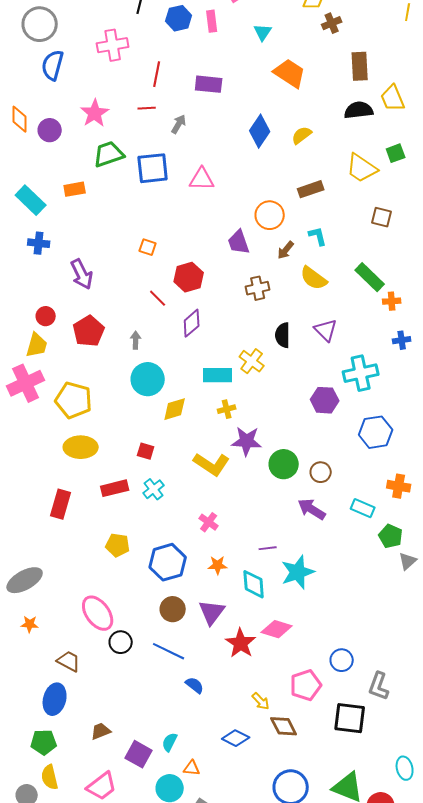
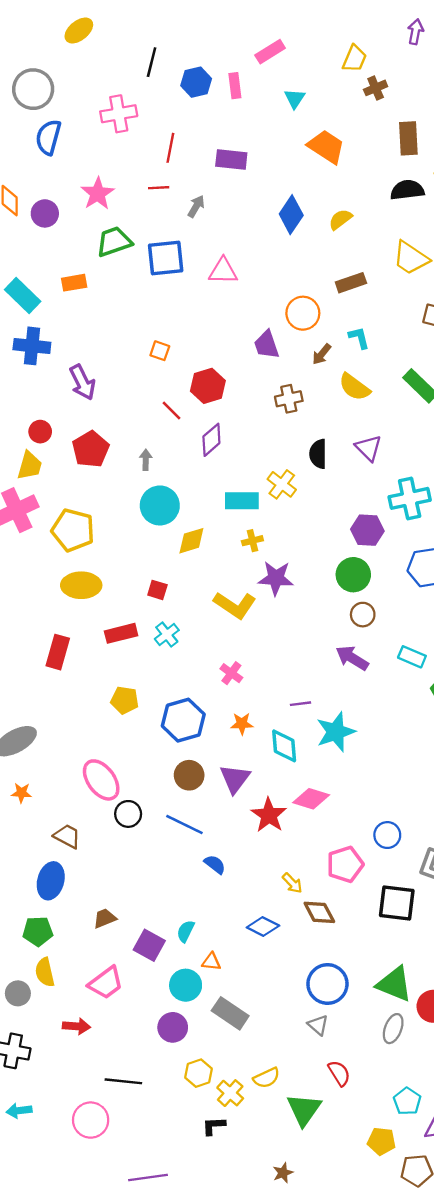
blue cross: (39, 243) -> (32, 346), size x1.4
green circle: (284, 464) -> (353, 575), moved

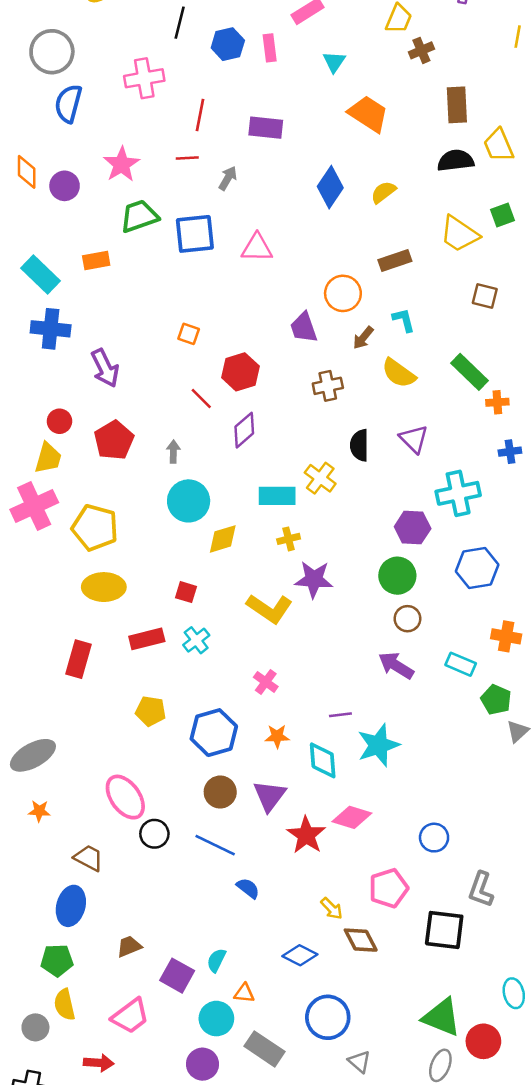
blue circle: (387, 835) -> (434, 838), moved
blue circle: (327, 984) -> (328, 1017), moved

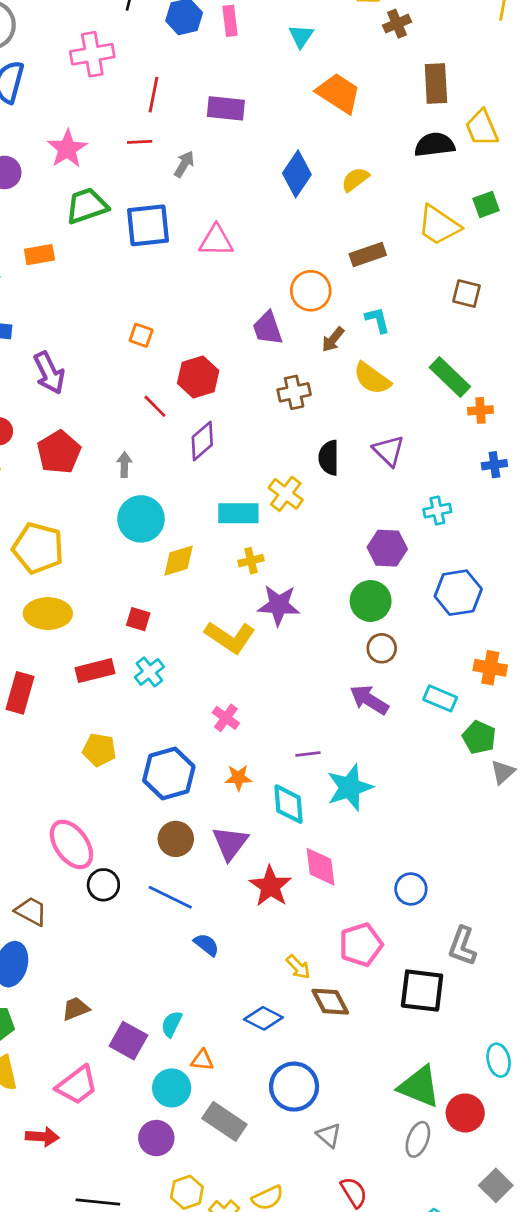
cyan cross: (458, 493) -> (437, 511), size x0.6
pink diamond: (352, 817) -> (320, 867), turned 66

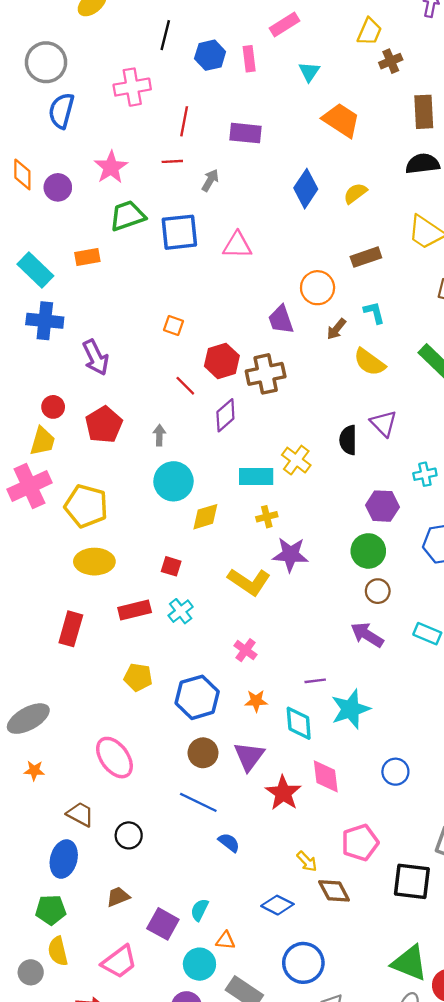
brown cross: (294, 392) -> (266, 374), moved, size x1.4
black semicircle: (329, 458) -> (348, 440), moved
black circle: (103, 885) -> (129, 835), moved
blue circle: (411, 889) -> (395, 772), moved

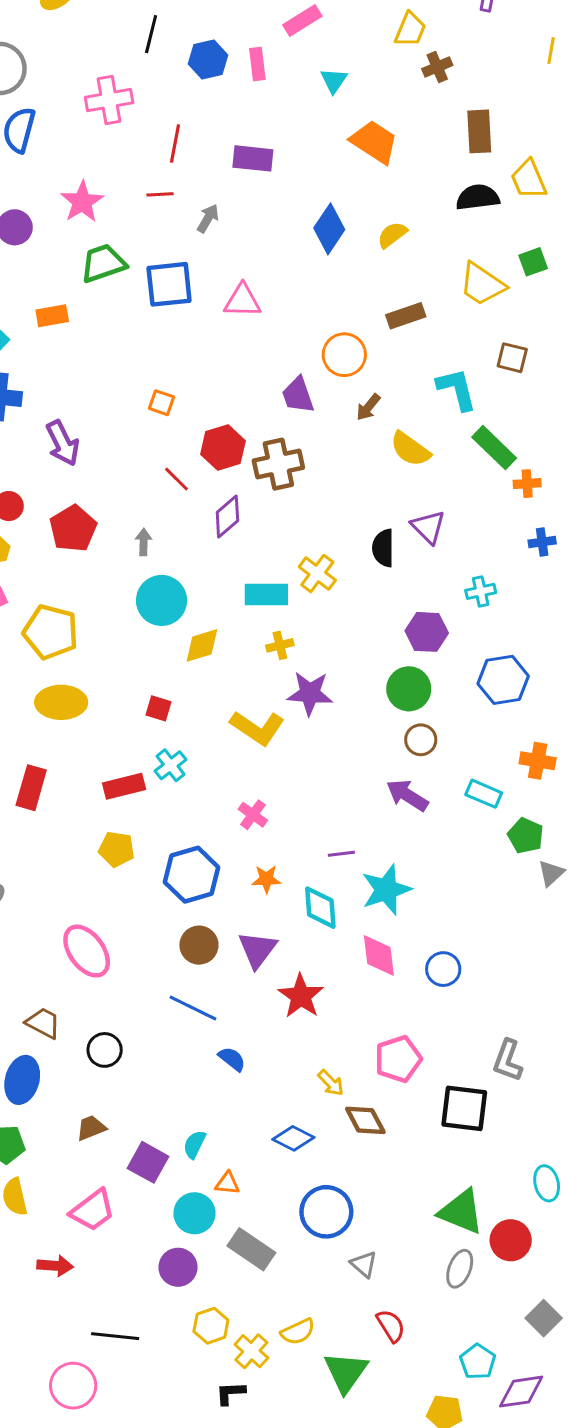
cyan L-shape: (374, 313) -> (457, 389), moved, size x1.5
red rectangle: (135, 610) -> (124, 786), moved
pink diamond: (326, 776) -> (379, 956), moved

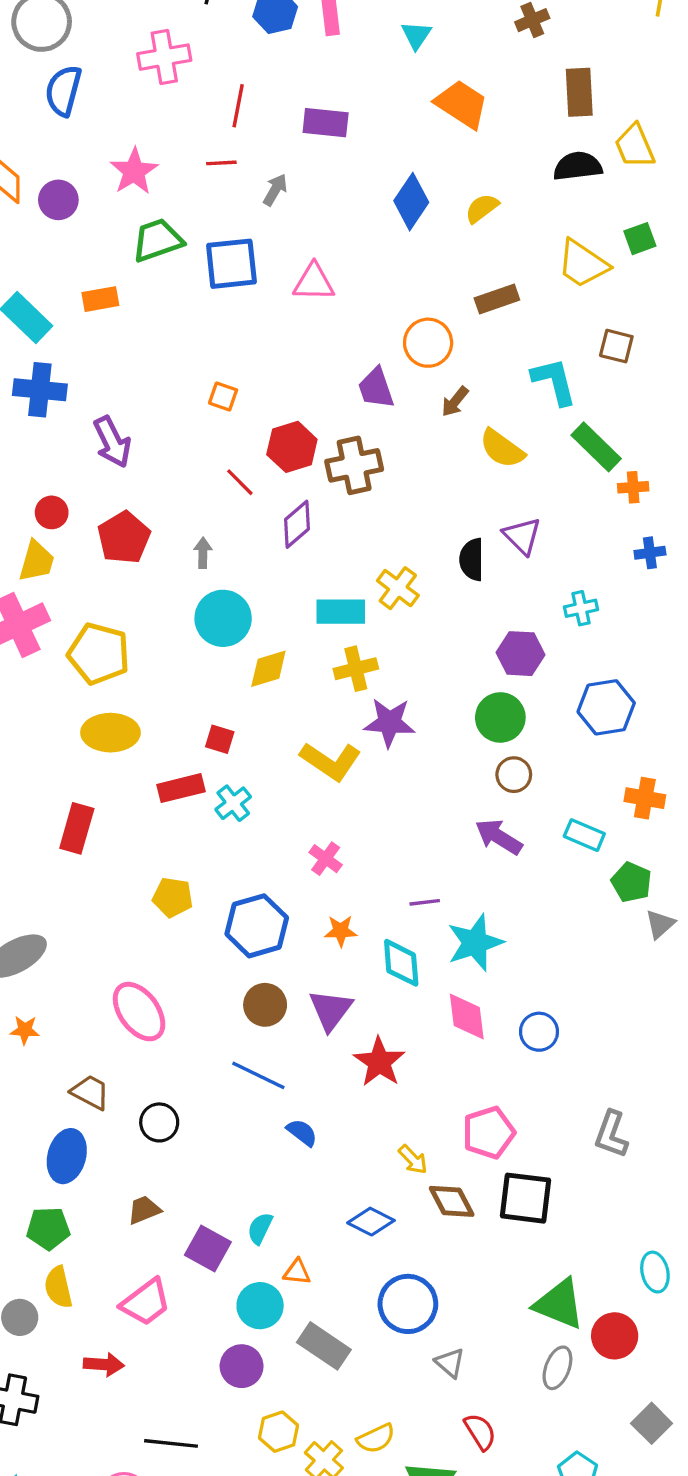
yellow cross: (280, 645) -> (356, 669), size x1.4
red rectangle: (124, 786) -> (181, 788), moved
black square: (464, 1108) -> (526, 1198), moved

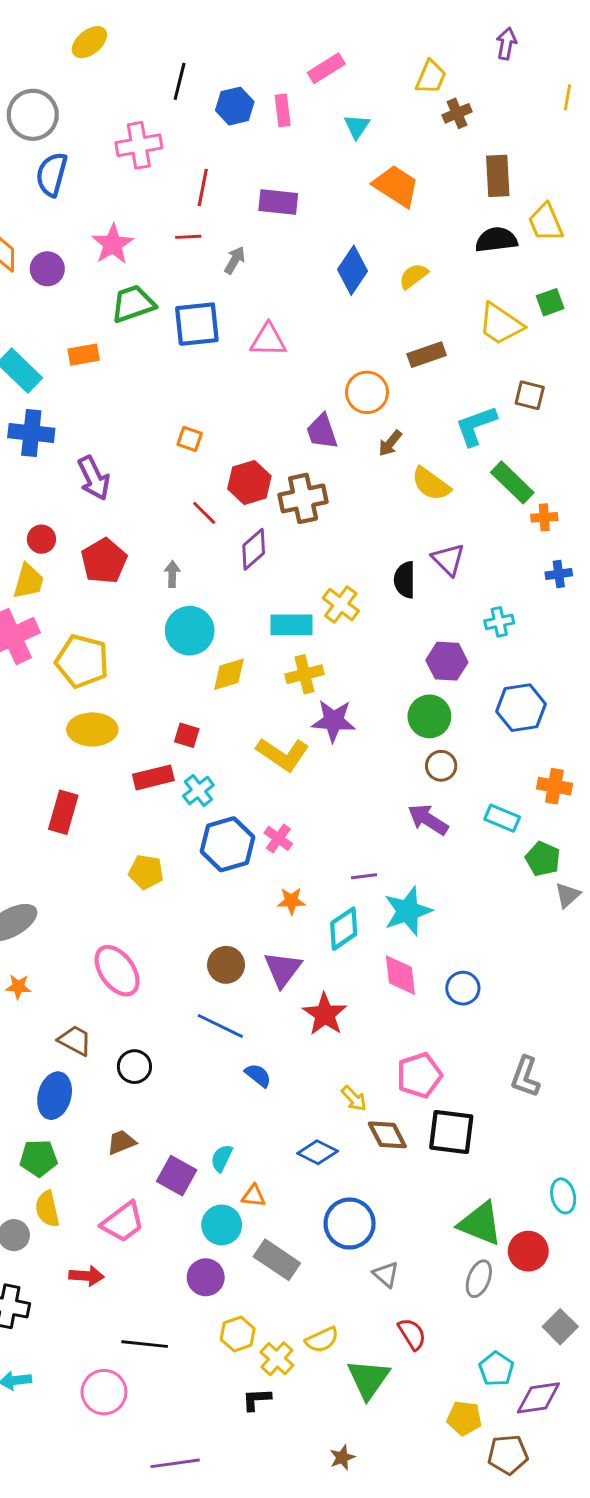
cyan L-shape: (554, 381) -> (476, 426), turned -96
blue hexagon: (257, 926) -> (227, 844), moved
cyan diamond: (401, 963) -> (344, 929), turned 60

